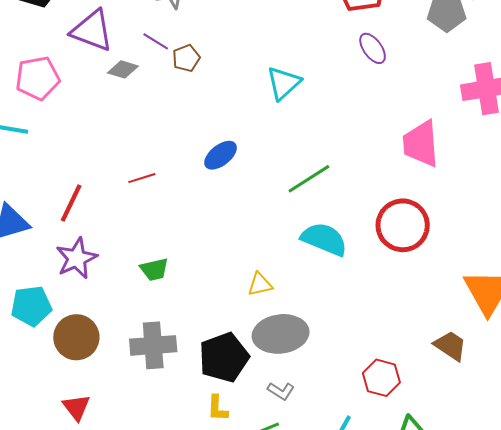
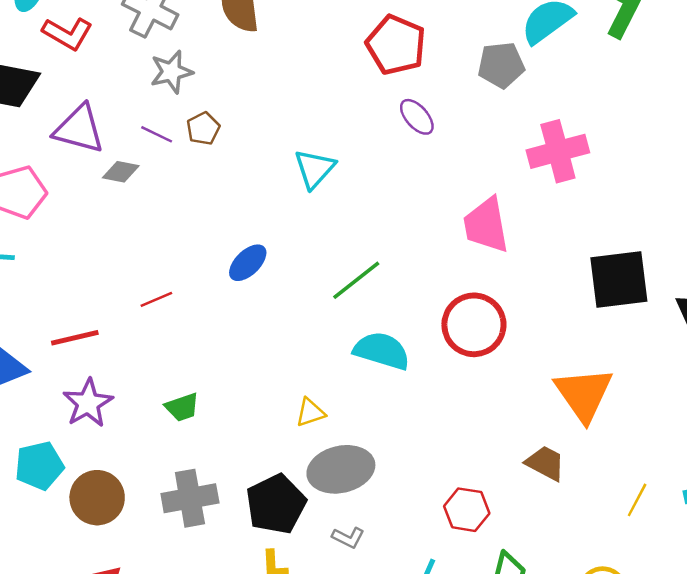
brown pentagon: (186, 58) -> (203, 129), moved
red line: (71, 203) -> (75, 338), turned 57

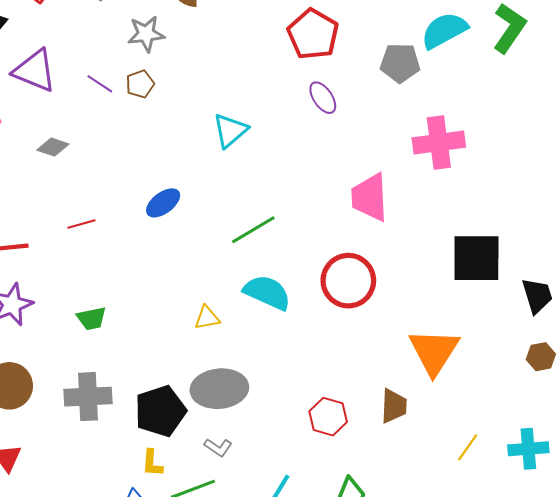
gray star: (171, 72) -> (146, 34), moved
gray diamond: (121, 172) -> (53, 147), moved
yellow triangle: (310, 412) -> (207, 318), moved
brown trapezoid: (545, 463) -> (394, 406), turned 57
red hexagon: (467, 510) -> (328, 417), moved

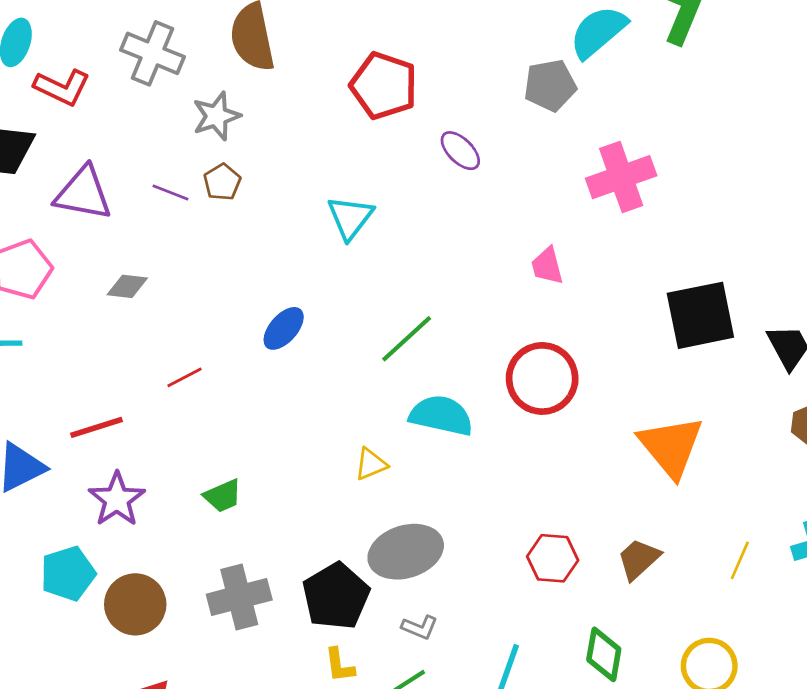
red pentagon: (313, 34) -> (384, 86), moved
pink trapezoid: (370, 197) -> (547, 266), size x0.6
brown trapezoid: (394, 406) -> (639, 559), moved, turned -123

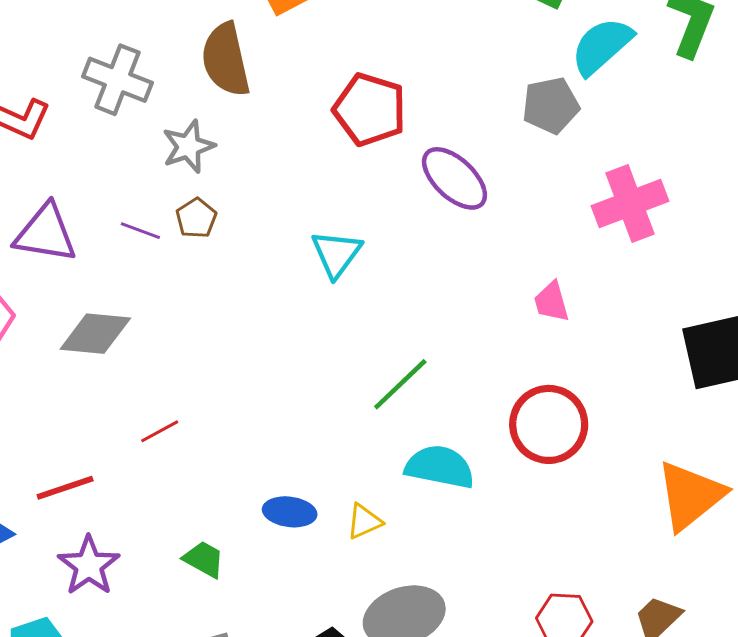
purple ellipse: (460, 151) -> (454, 178), size x1.5
gray diamond: (127, 286) -> (95, 334), size x1.6
blue ellipse: (284, 328) -> (290, 512), moved, turned 57
orange triangle: (671, 447) -> (690, 495), turned 32
green trapezoid: (223, 496) -> (204, 559), turned -126

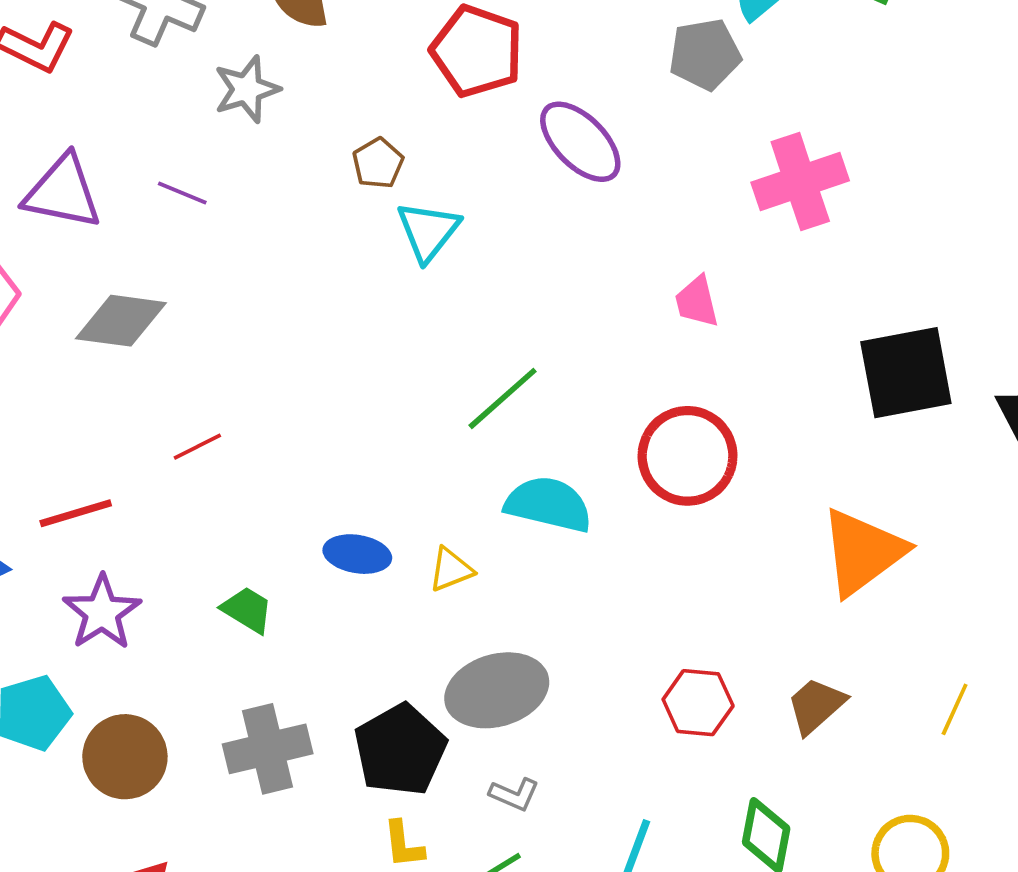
brown pentagon: (196, 218) -> (378, 163), moved

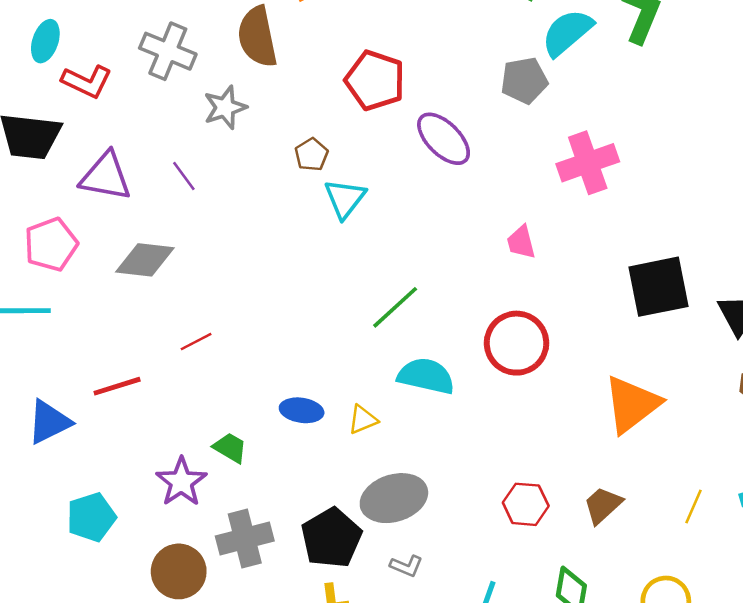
purple line: (182, 193) -> (184, 176), turned 32
purple star: (102, 612) -> (181, 482), moved
brown circle: (125, 757) -> (179, 571), moved

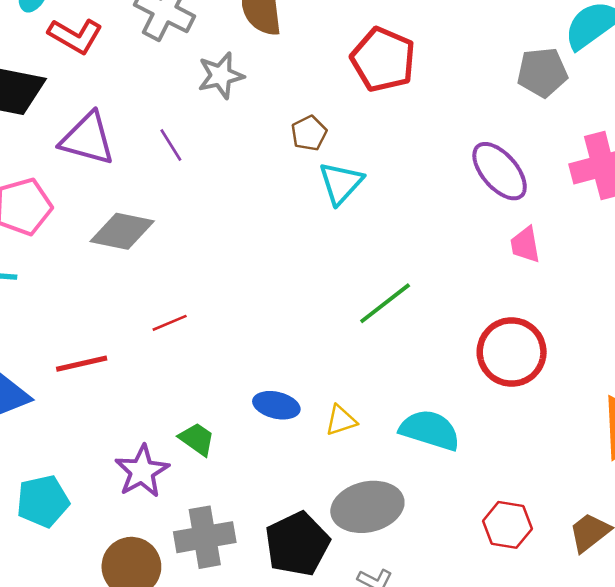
purple ellipse: (444, 139) -> (500, 171), moved
cyan semicircle: (426, 376) -> (430, 430), moved

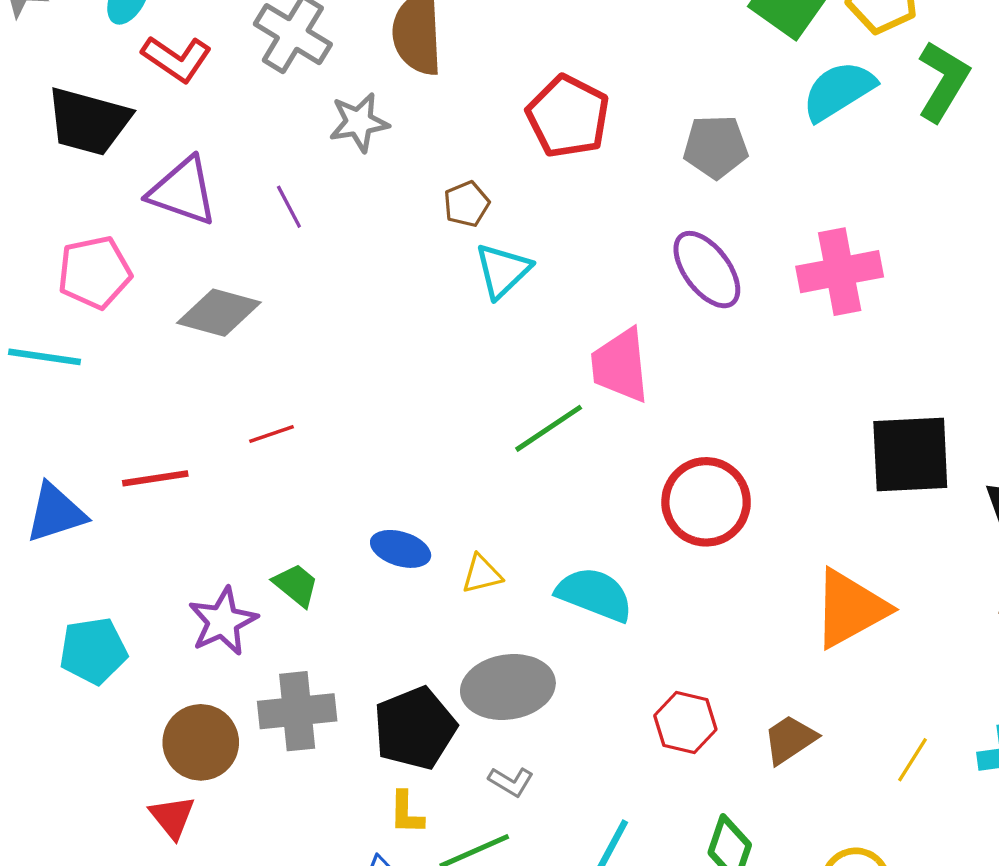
gray pentagon: (542, 72) -> (716, 147), moved
pink trapezoid: (525, 245) -> (620, 365), moved, size x1.6

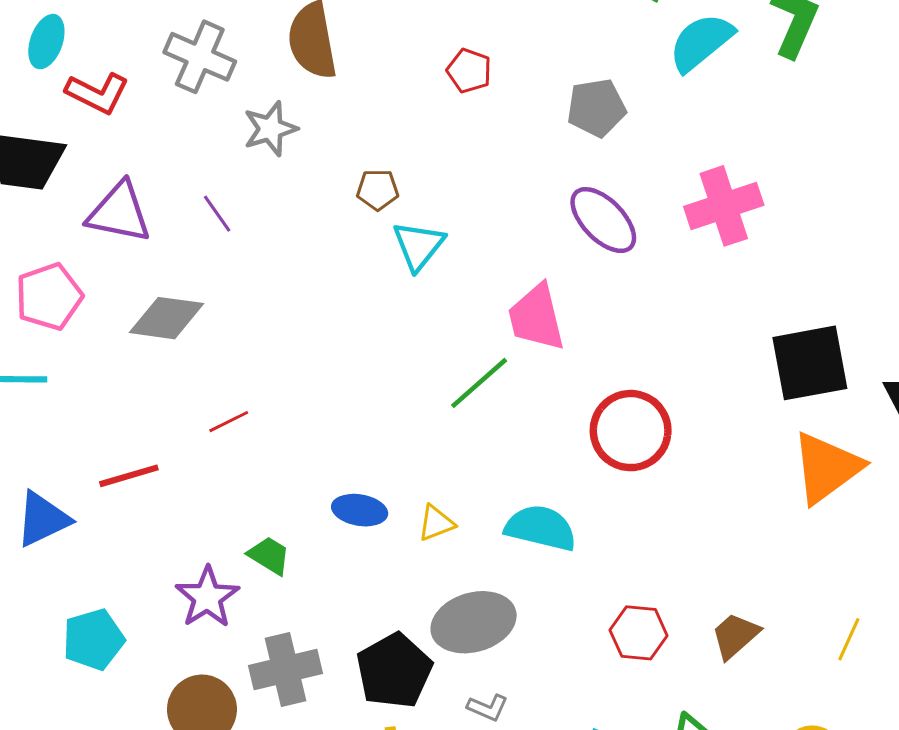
red pentagon: (568, 116) -> (469, 71), moved, size x0.6
brown pentagon: (466, 204) -> (378, 190), turned 30
orange triangle: (850, 609) -> (827, 468), moved

